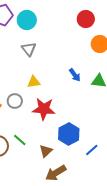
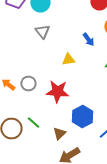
blue arrow: (75, 75) -> (88, 40), moved
yellow triangle: (34, 82) -> (68, 60), moved

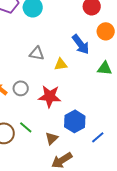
gray triangle: (42, 32) -> (37, 53), moved, turned -42
blue arrow: (88, 40) -> (81, 44), size x1.5

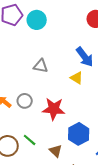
yellow triangle: (61, 64) -> (77, 78), moved, turned 40
brown triangle: (52, 138) -> (56, 151), turned -32

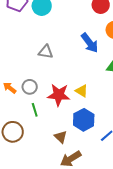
yellow triangle: (77, 78) -> (82, 91), moved
green line: (30, 140) -> (35, 110), moved, turned 32

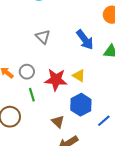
blue arrow: (90, 43) -> (85, 40), moved
gray triangle: (46, 52) -> (43, 37), turned 35

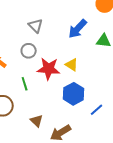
blue arrow: (85, 40) -> (78, 29), turned 80
gray circle: (27, 72) -> (29, 51), moved
brown triangle: (58, 122) -> (37, 121), moved

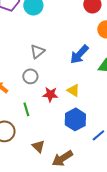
gray triangle: (36, 26) -> (37, 51), turned 35
red star: (49, 69) -> (50, 94), size x0.7

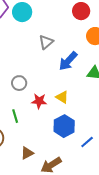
gray triangle: (37, 51) -> (46, 42), moved
brown triangle: (38, 146) -> (27, 153), turned 48

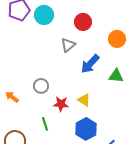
red circle: (81, 11) -> (83, 22), moved
green line: (15, 116) -> (45, 124), moved

